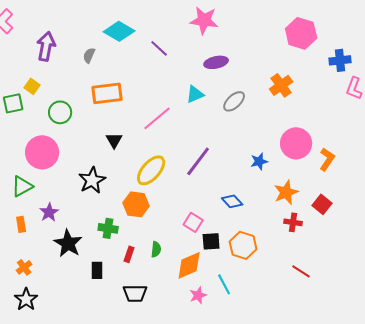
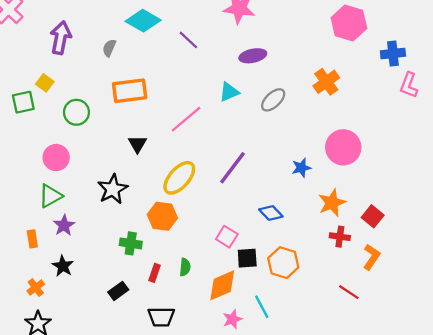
pink circle: (42, 152) -> (56, 158), size x0.7
orange L-shape: (327, 159) -> (371, 257), moved
green triangle: (22, 186) -> (50, 196), moved
black star: (68, 243) -> (63, 266), moved, size x0.7
black rectangle: (97, 270) -> (118, 291), turned 54

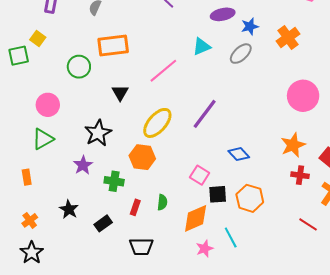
green circle: (76, 112) -> (79, 67), moved
blue star: (301, 168) -> (250, 26), moved
purple star: (64, 225) -> (83, 165), moved
black star: (63, 266) -> (69, 209), moved

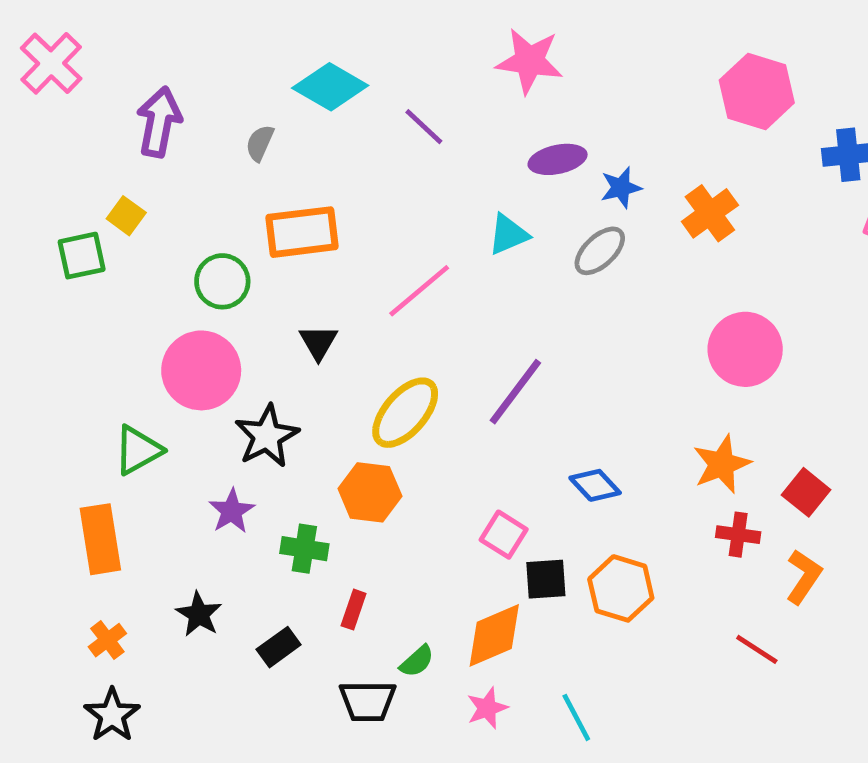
pink circle: (48, 105) -> (201, 370), moved, size x1.4
orange rectangle: (27, 177) -> (100, 539), size x1.8
green semicircle: (162, 202) -> (417, 661), moved, turned 42
cyan line: (231, 237) -> (576, 717), moved
pink star: (205, 249) -> (487, 708), moved

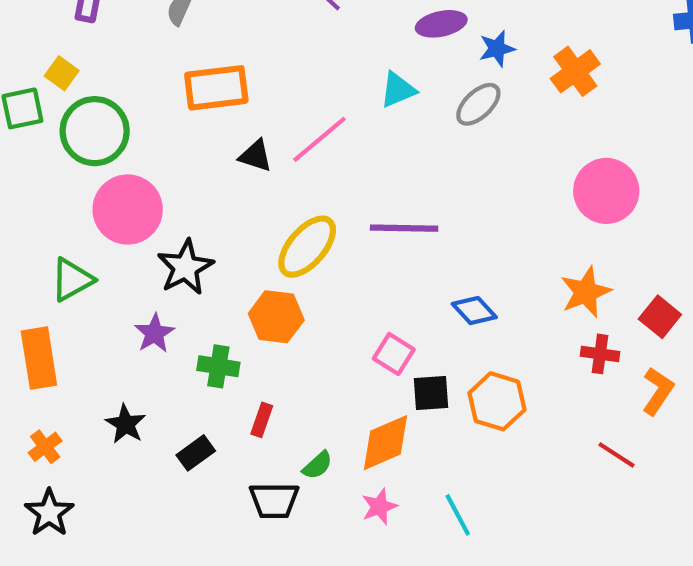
green circle: (222, 281) -> (95, 131), moved, size x1.4
black triangle: (318, 342) -> (256, 156), moved, turned -42
purple line: (515, 392) -> (404, 228), turned 54

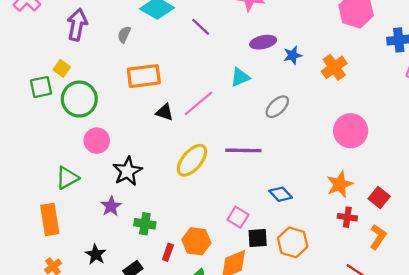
gray ellipse: (478, 104) -> (277, 107), moved
pink circle: (128, 209) -> (97, 141), size x0.7
orange hexagon: (276, 317) -> (196, 241), moved

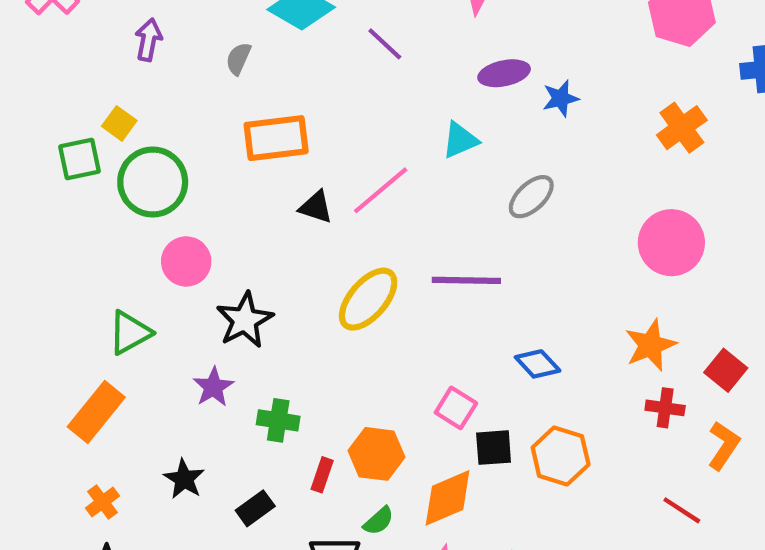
purple arrow: (77, 25) -> (149, 40), size x0.7
orange cross: (334, 67) -> (682, 128), moved
orange rectangle: (50, 219) -> (96, 412), turned 48

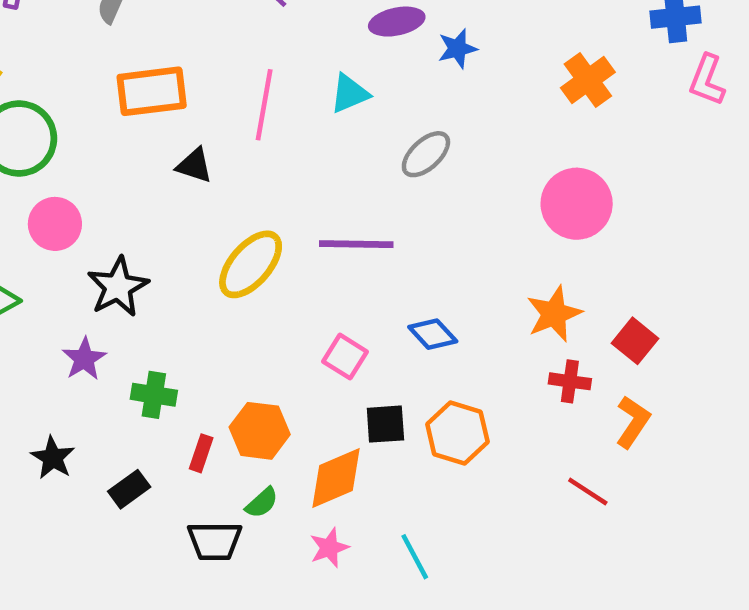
pink line: (381, 190) -> (264, 105), moved, turned -40
pink square: (456, 408) -> (345, 357), moved

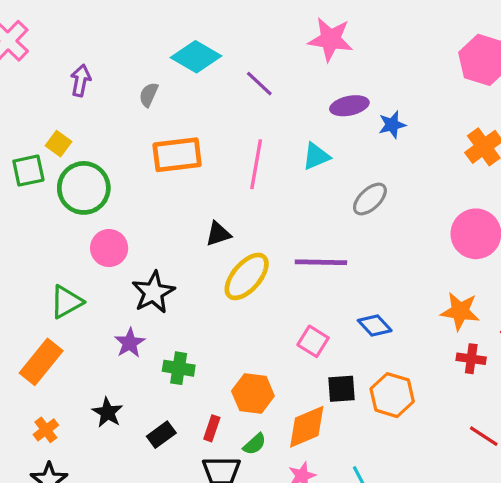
black triangle: (194, 165) -> (218, 234), moved, turned -36
orange star: (554, 314) -> (460, 311), turned 30
red rectangle: (201, 453) -> (212, 428), moved

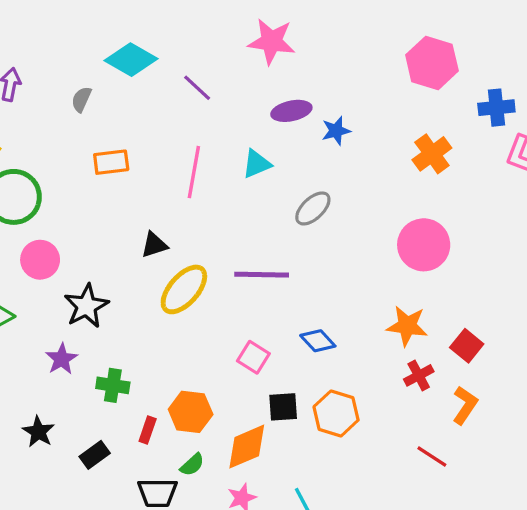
orange rectangle: (177, 155) -> (111, 162), size x0.7
red cross: (471, 359) -> (419, 375), turned -36
red rectangle: (212, 428) -> (148, 430), moved

